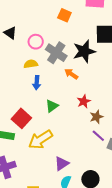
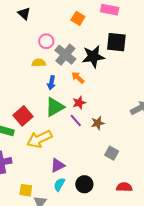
black triangle: (10, 33) -> (24, 14), moved
blue arrow: (37, 83) -> (51, 83), moved
red star: (84, 101) -> (79, 103), moved
green triangle: (52, 106) -> (55, 107), size x1.5
purple line: (98, 136) -> (76, 120), moved

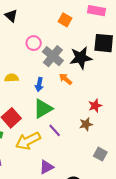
yellow semicircle: (39, 63) -> (12, 78), moved
red star: (79, 103) -> (95, 106), moved
purple line: (76, 120) -> (55, 130), moved

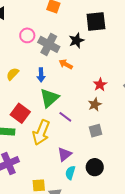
black star: (81, 58) -> (76, 40), size x0.7
yellow semicircle: (12, 78) -> (13, 74), turned -32
yellow arrow: (28, 141) -> (41, 132), turned -30
gray square: (100, 154) -> (96, 131), moved, turned -32

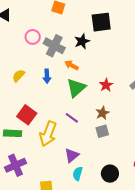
green triangle: (49, 98) -> (76, 88), moved
brown star: (95, 105) -> (102, 113), moved
black circle: (95, 167) -> (110, 174), moved

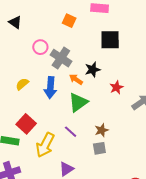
black star: (82, 41) -> (93, 70), moved
blue arrow: (47, 76) -> (50, 88), size x1.5
red star: (106, 85) -> (116, 87), moved

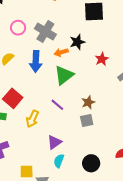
pink circle: (40, 47) -> (18, 28), moved
orange arrow: (76, 79) -> (61, 52), turned -48
yellow arrow: (45, 145) -> (32, 119), size x0.7

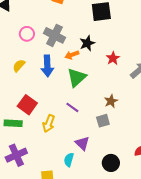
brown star: (88, 102) -> (111, 101), moved
purple triangle: (54, 142) -> (82, 143), moved, turned -35
cyan semicircle: (59, 161) -> (69, 160), moved

